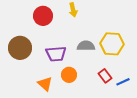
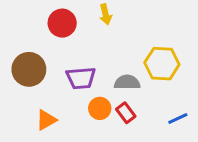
gray semicircle: (86, 46) -> (127, 82), moved
red rectangle: (105, 76) -> (126, 113), moved
orange triangle: (45, 84) -> (46, 120), moved, turned 49

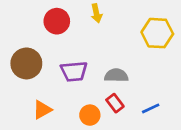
yellow hexagon: (162, 64) -> (157, 33), moved
orange circle: (100, 108) -> (90, 115), moved
blue line: (178, 118) -> (151, 108), moved

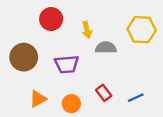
yellow arrow: (96, 13) -> (87, 30), moved
gray semicircle: (116, 75) -> (106, 48), moved
orange circle: (90, 115) -> (71, 104), moved

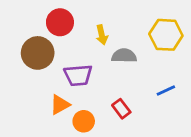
brown circle: (24, 57) -> (38, 53), moved
blue line: (136, 98) -> (166, 91), moved
orange triangle: (38, 99) -> (60, 105), moved

